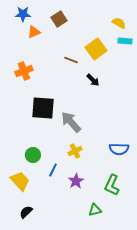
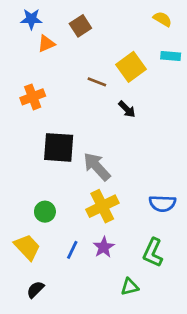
yellow semicircle: (119, 23) -> (162, 19), moved
yellow cross: (75, 151) -> (102, 206), size x1.6
blue line: (53, 170) -> (72, 250), moved

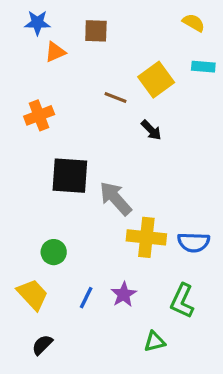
brown square: (80, 26) -> (96, 31), turned 35
yellow cross: (102, 206) -> (146, 237), moved, turned 32

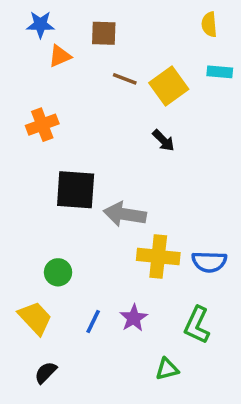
yellow semicircle: (194, 23) -> (209, 24), turned -125
brown line: (115, 98) -> (125, 79), moved
gray arrow: (115, 198) -> (125, 214), turned -39

